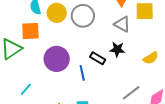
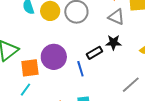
orange square: (30, 31) -> (30, 68), moved
black rectangle: (98, 58) -> (95, 53), turned -56

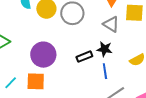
orange square: (30, 68) -> (36, 81), moved
blue line: (80, 69) -> (105, 71), moved

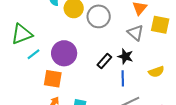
black rectangle: (84, 57) -> (104, 61), turned -35
cyan line: (11, 83) -> (34, 54), moved

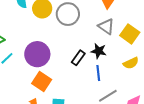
yellow square: (160, 25) -> (130, 34), moved, turned 30
orange square: (53, 79) -> (42, 82), moved, turned 30

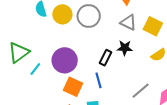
blue line: (98, 73) -> (99, 80), moved

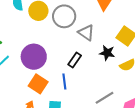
gray triangle: (128, 22) -> (86, 33), moved
black star: (125, 48) -> (107, 53), moved

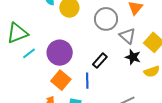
gray circle: (64, 16) -> (106, 19), moved
gray triangle: (86, 33) -> (127, 36), moved

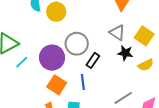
gray circle: (106, 19) -> (77, 44), moved

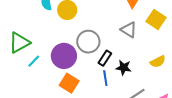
yellow square: (144, 36) -> (156, 19), moved
black star: (125, 53) -> (124, 68), moved
blue line: (83, 82) -> (105, 78), moved

